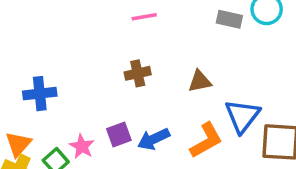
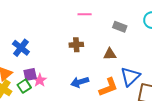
gray rectangle: (229, 19) -> (120, 27), moved
blue cross: (40, 94) -> (21, 48), turned 36
purple square: (119, 134) -> (30, 74), moved

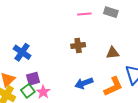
gray rectangle: (120, 27) -> (111, 12), moved
pink star: (40, 80) -> (43, 92), moved

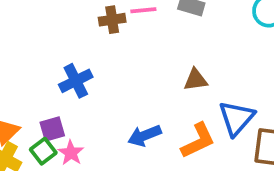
brown cross: (78, 45) -> (112, 20), moved
blue cross: (22, 52) -> (76, 81), moved, turned 30

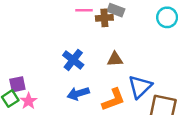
brown cross: (112, 20) -> (104, 18), moved
blue cross: (76, 81) -> (73, 60), moved, turned -30

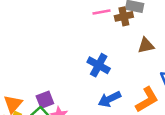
brown triangle: (115, 59) -> (146, 45), moved

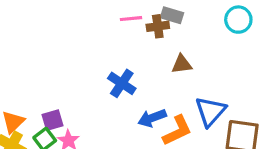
blue arrow: (109, 99) -> (152, 118), moved

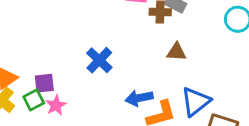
blue cross: (122, 83) -> (99, 60), moved

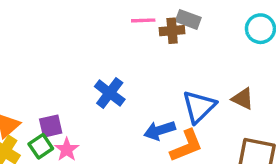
brown triangle: (176, 52) -> (243, 99), moved, turned 30
blue triangle: (196, 102) -> (199, 107), moved

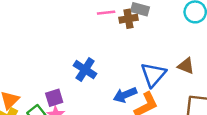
purple square: (51, 126) -> (54, 98), moved

